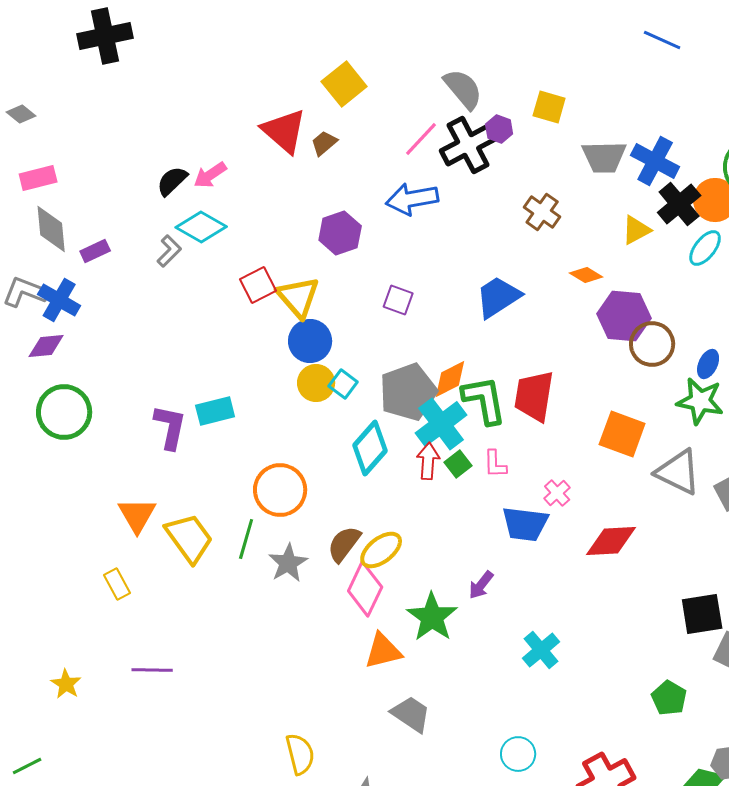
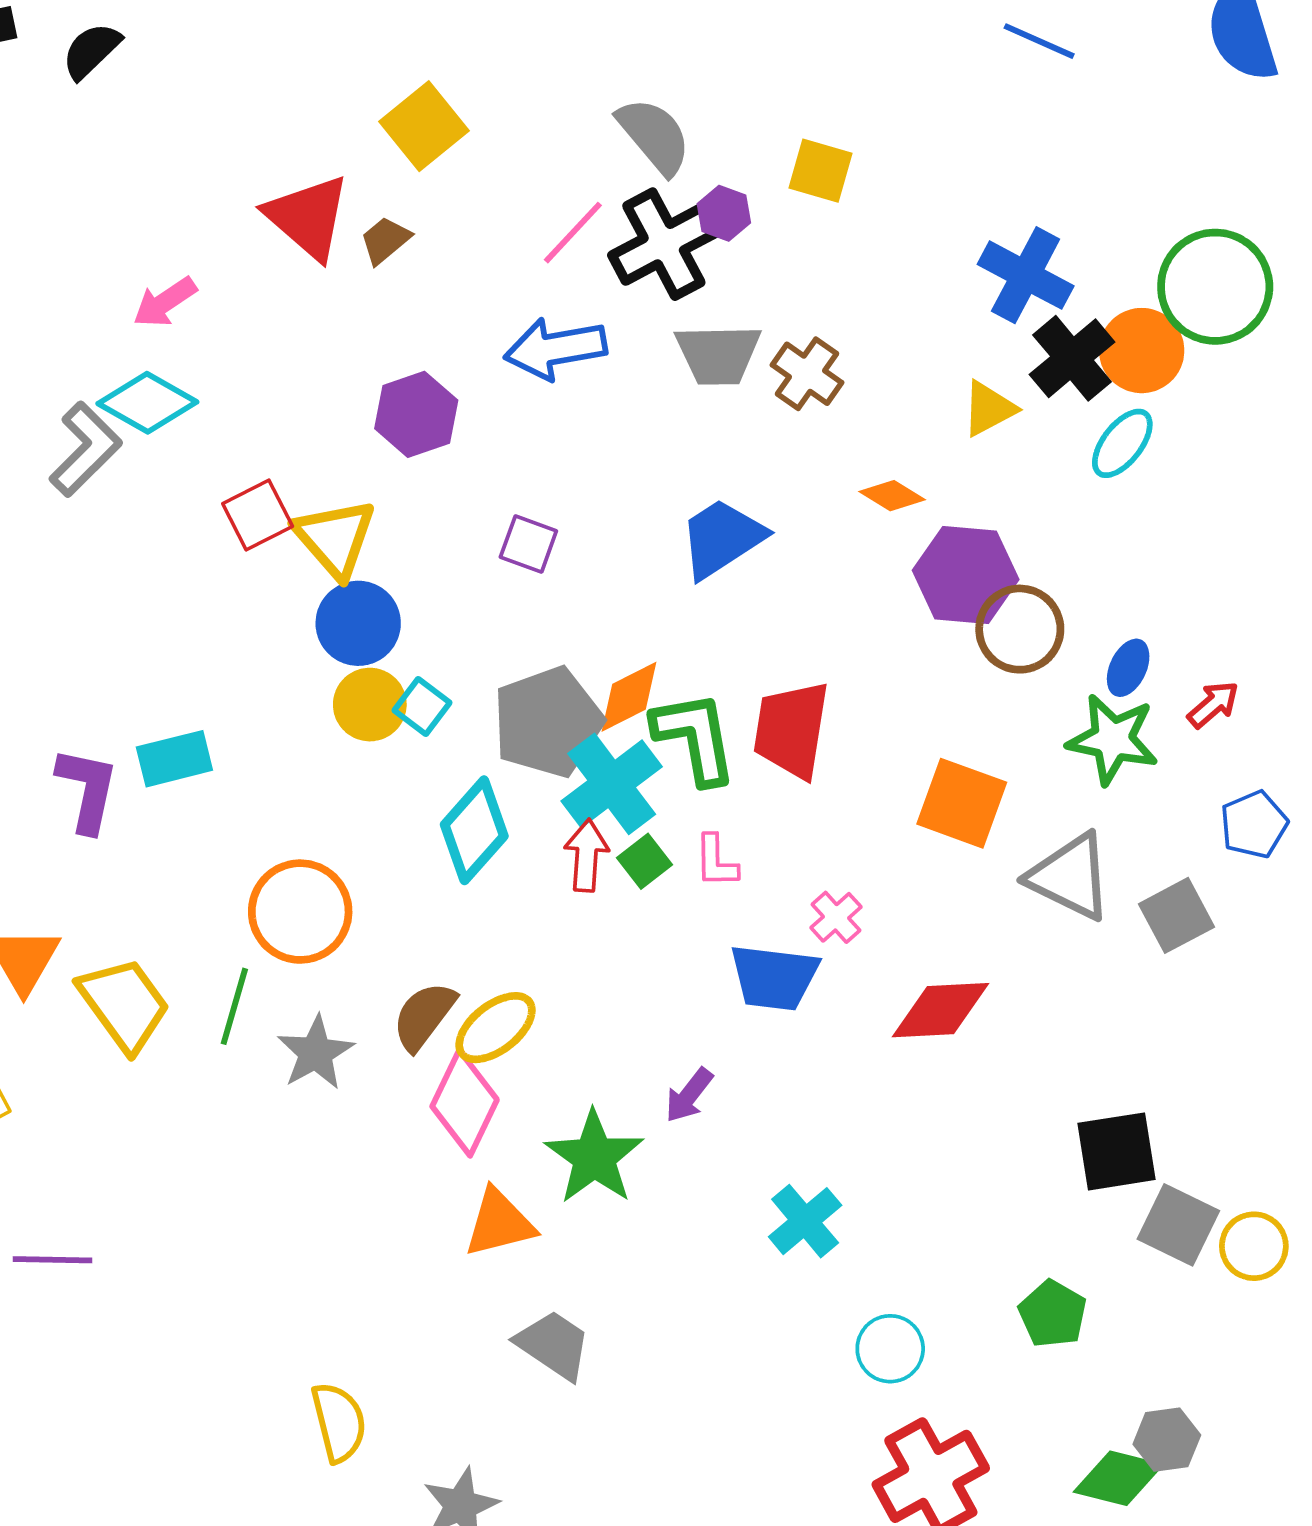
gray trapezoid: (604, 157) -> (718, 354), moved
black semicircle: (172, 181) -> (91, 51), moved
gray L-shape: (169, 251) -> (85, 449), size x1.5
cyan circle: (518, 754) -> (890, 1349), moved

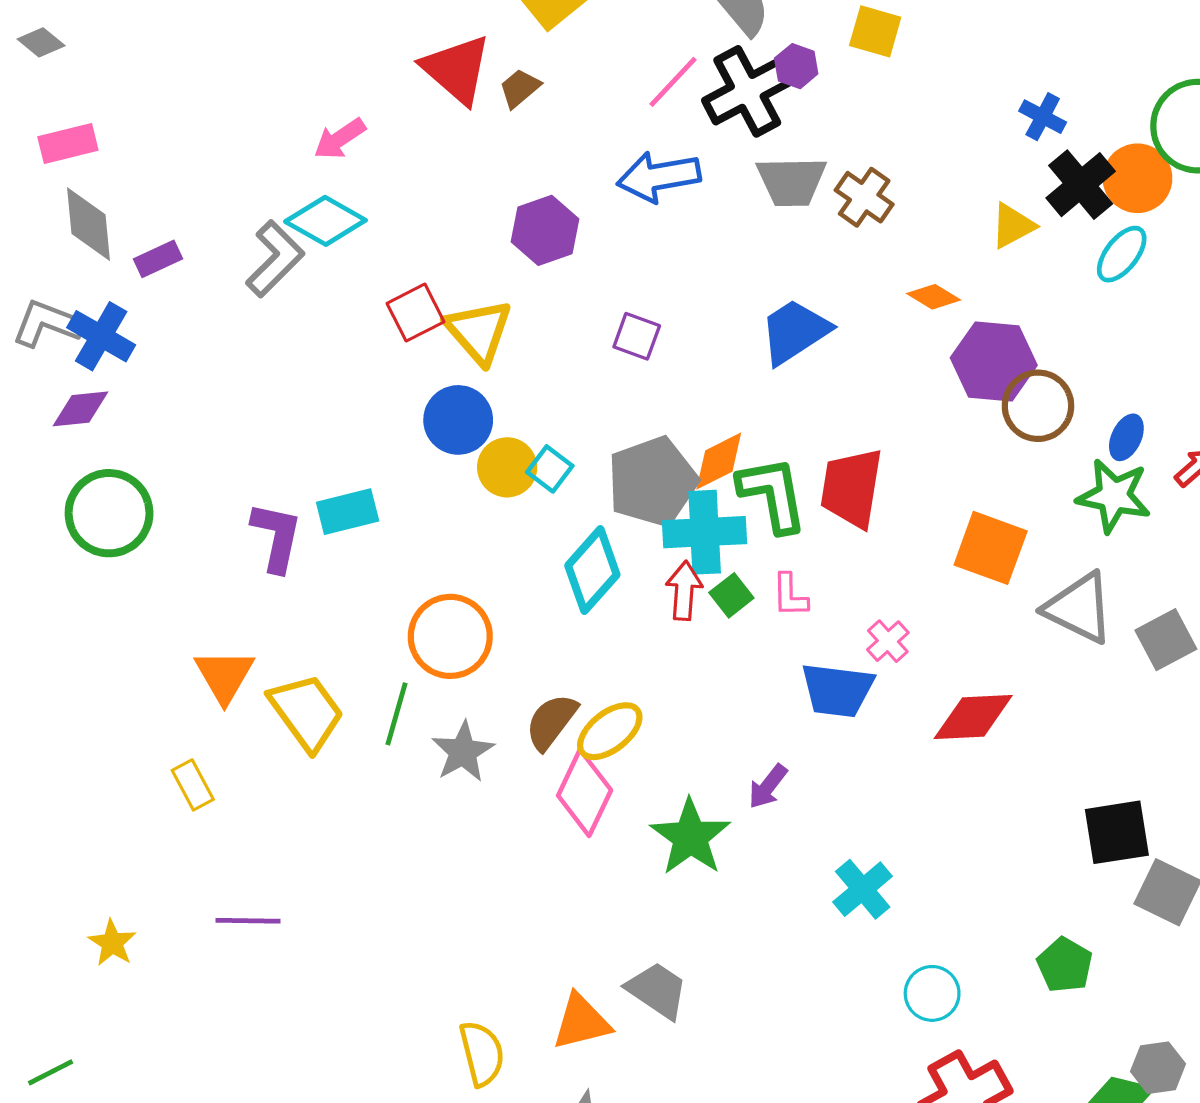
blue cross: (1026, 275) -> (1043, 117), size x0.6
blue circle: (358, 623) -> (458, 420), moved
cyan cross: (612, 784) -> (705, 532), turned 34
orange triangle: (499, 1223) -> (581, 1022), moved

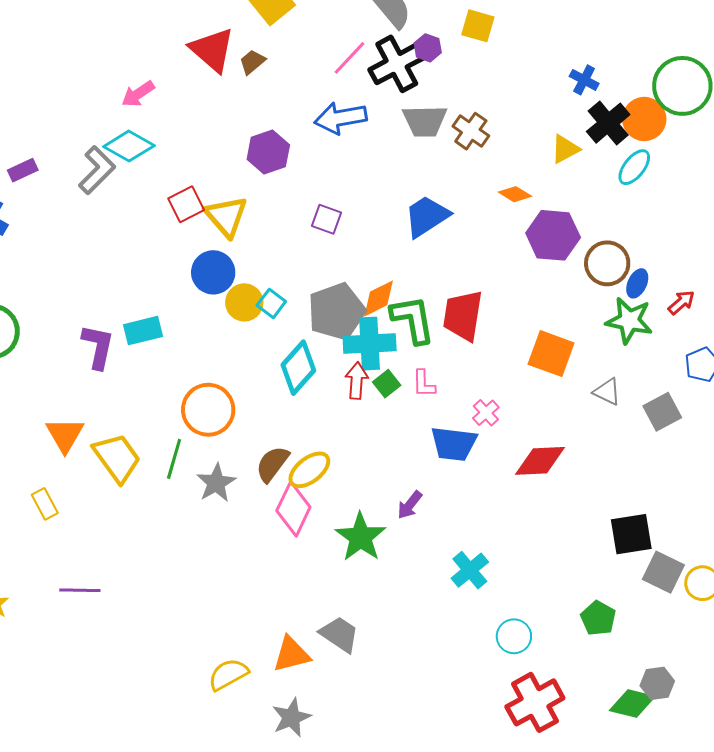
brown circle: (1038, 406) -> (607, 263), moved
gray triangle: (1079, 608) -> (607, 392), size x0.6
yellow semicircle: (482, 1053) -> (228, 674), turned -105

